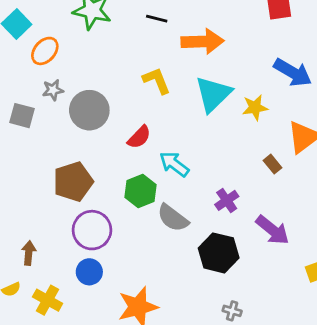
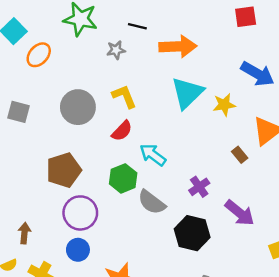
yellow L-shape: (157, 81) -> (124, 96), moved
gray star: (53, 90) -> (116, 50), moved

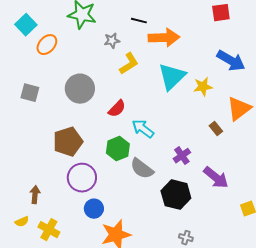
black line: (137, 26) -> (139, 21), moved
yellow L-shape: (124, 96) -> (129, 64), moved, turned 80
blue circle: (78, 250) -> (94, 209), moved

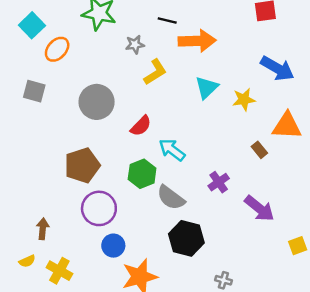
cyan triangle: (172, 77) -> (207, 88), size x0.7
gray square: (30, 93) -> (34, 91), moved
orange triangle: (239, 109) -> (287, 126), turned 40
black hexagon: (176, 195) -> (186, 238), moved

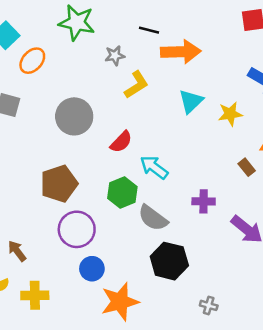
purple cross: (219, 182) -> (204, 201), turned 36
brown arrow: (43, 229) -> (17, 251), turned -42
yellow cross: (59, 271) -> (35, 295), turned -30

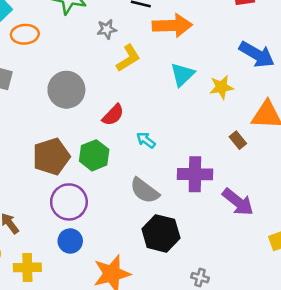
orange ellipse: (32, 61) -> (25, 34), turned 44
cyan arrow: (154, 167) -> (146, 140), size x0.7
green hexagon: (122, 193) -> (94, 155), moved
purple cross: (204, 201) -> (195, 174), size x1.5
blue circle: (92, 269) -> (70, 241), moved

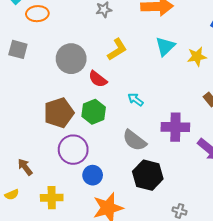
yellow L-shape: (128, 58) -> (117, 49), moved
red semicircle: (113, 115) -> (98, 79), moved, turned 84
blue circle: (70, 241) -> (93, 175), moved
yellow cross: (27, 267) -> (52, 198), moved

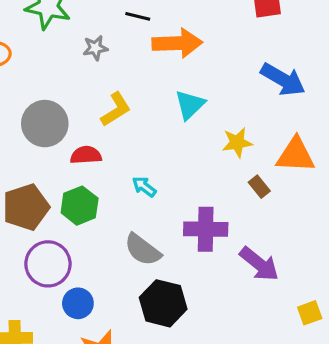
yellow star: (197, 57) -> (237, 142), moved
red semicircle: (98, 79) -> (86, 155), turned 138

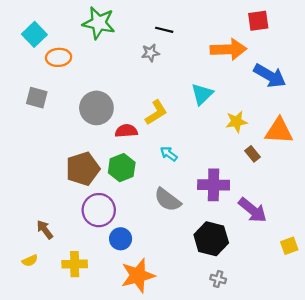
orange arrow: (177, 43) -> (228, 49), moved
gray star: (95, 48) -> (150, 53), moved
yellow L-shape: (116, 109) -> (156, 113), moved
black hexagon: (163, 303) -> (211, 239), moved

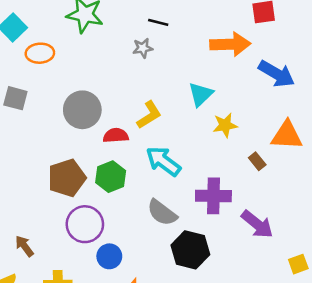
yellow star: (236, 122) -> (225, 125), moved
cyan arrow: (169, 154) -> (163, 161), size x1.8
black hexagon: (211, 239) -> (190, 250), moved

